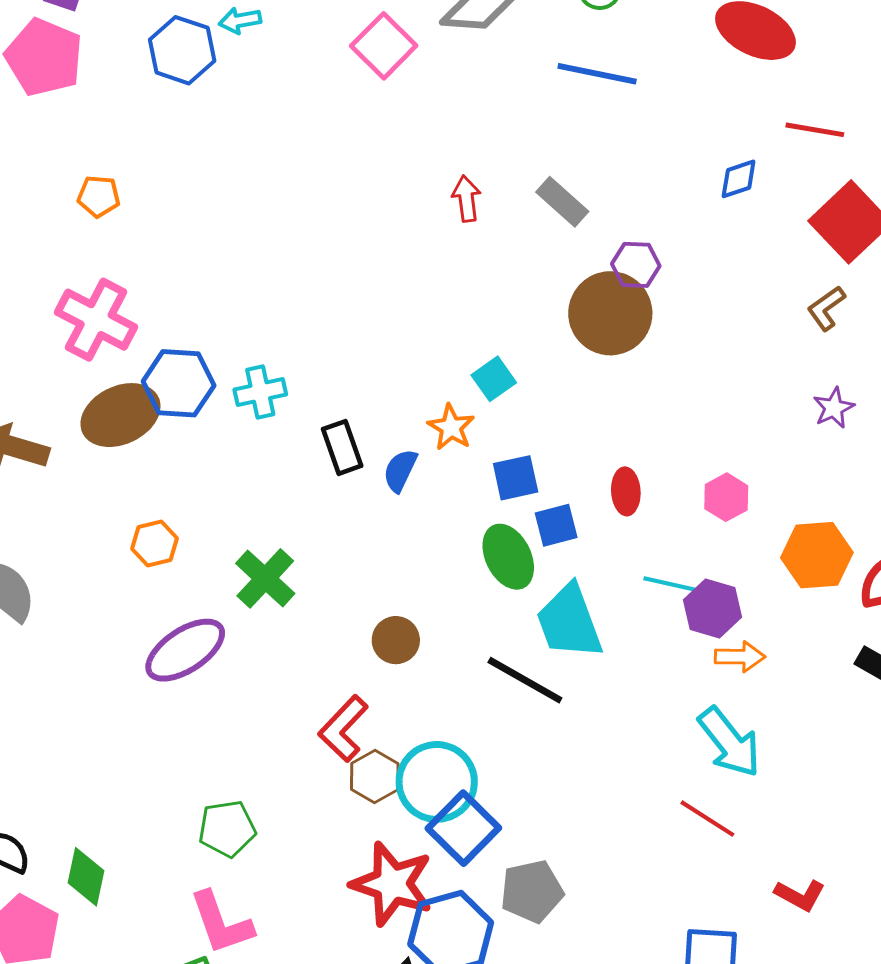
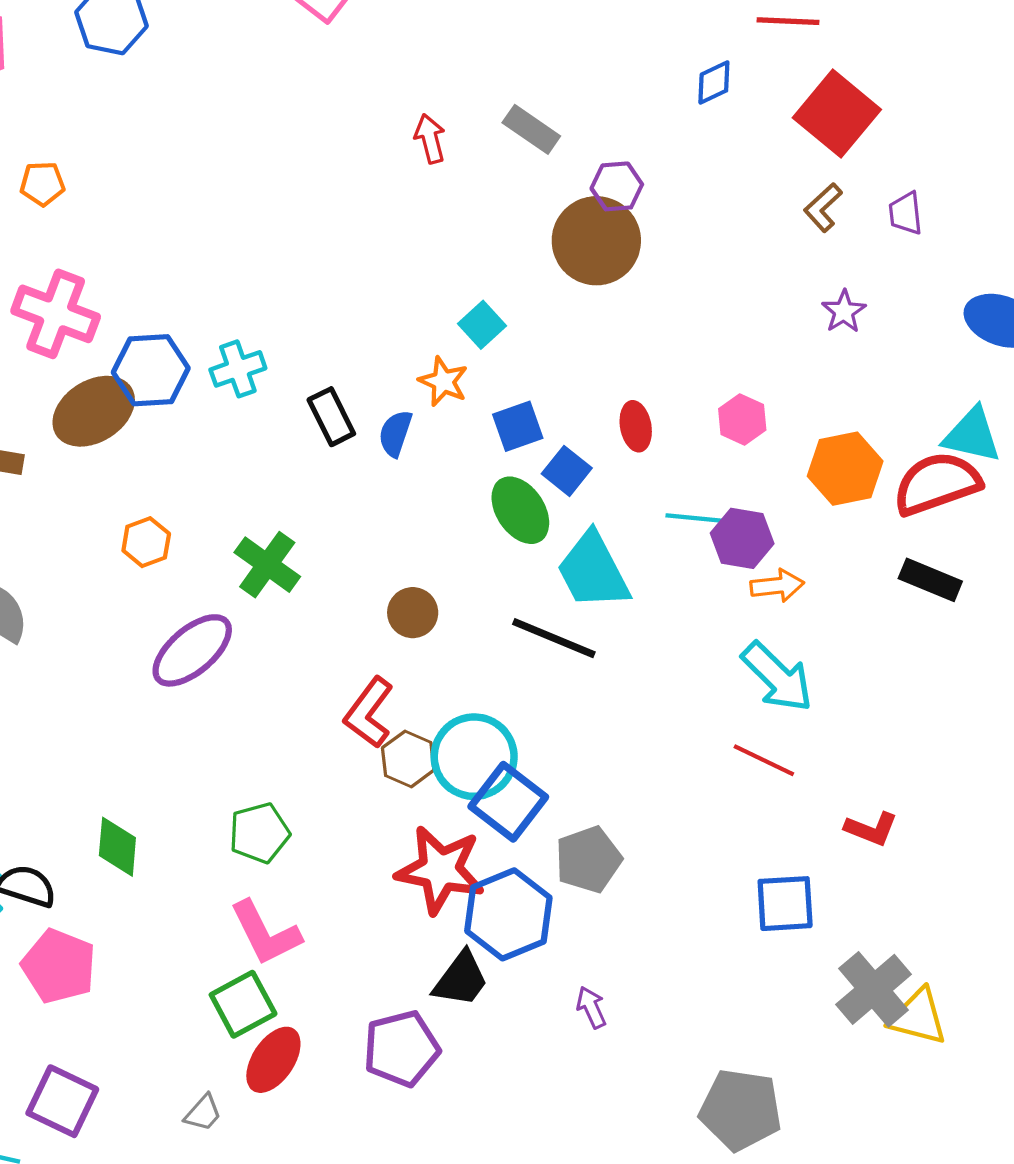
blue square: (556, 525) -> (567, 471), turned -30
green diamond: (86, 877) -> (117, 847), moved

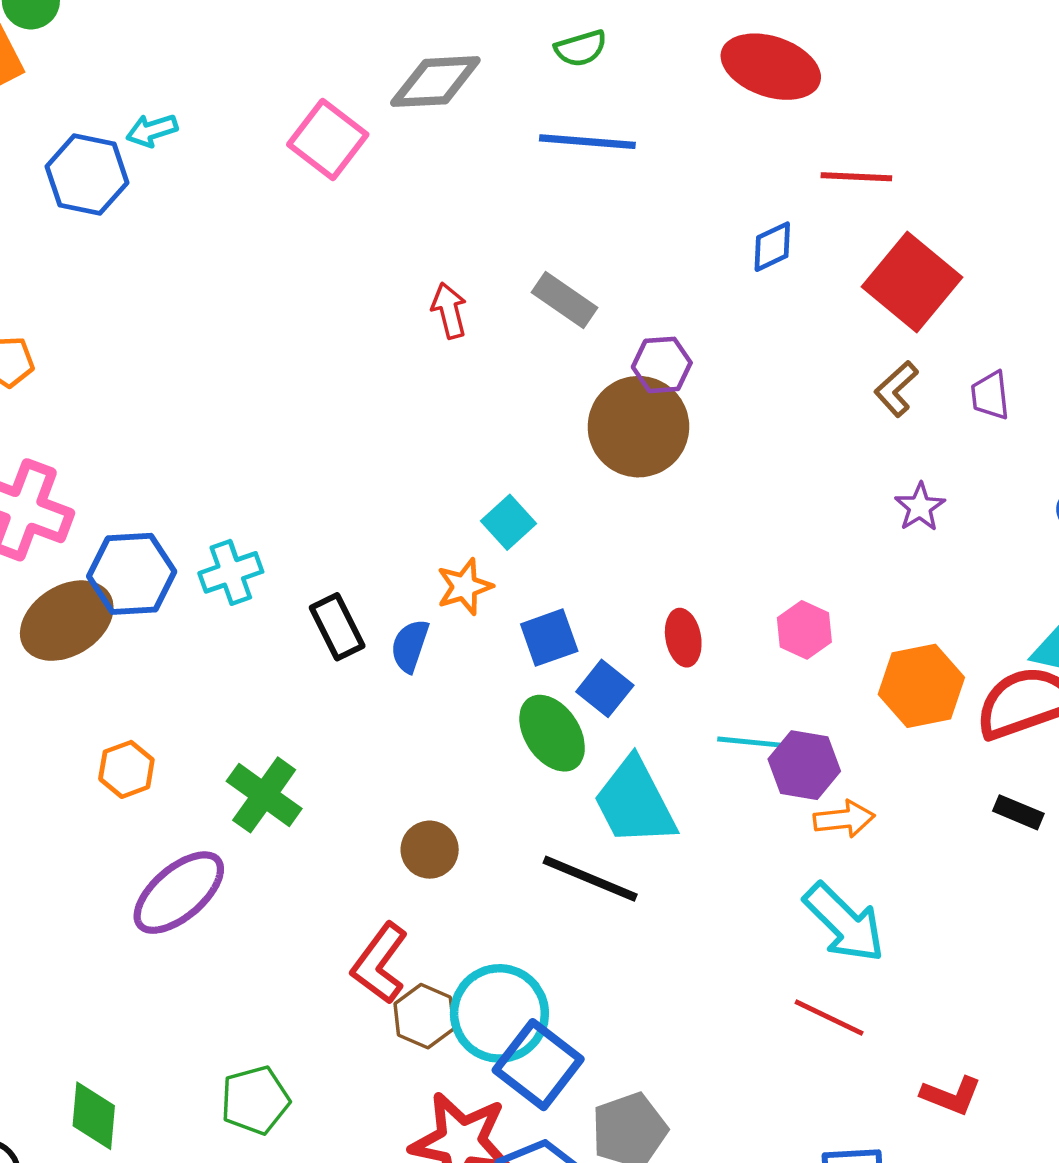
orange star: (443, 381) -> (464, 587), turned 30
black rectangle: (930, 580) -> (1018, 812), size x0.7

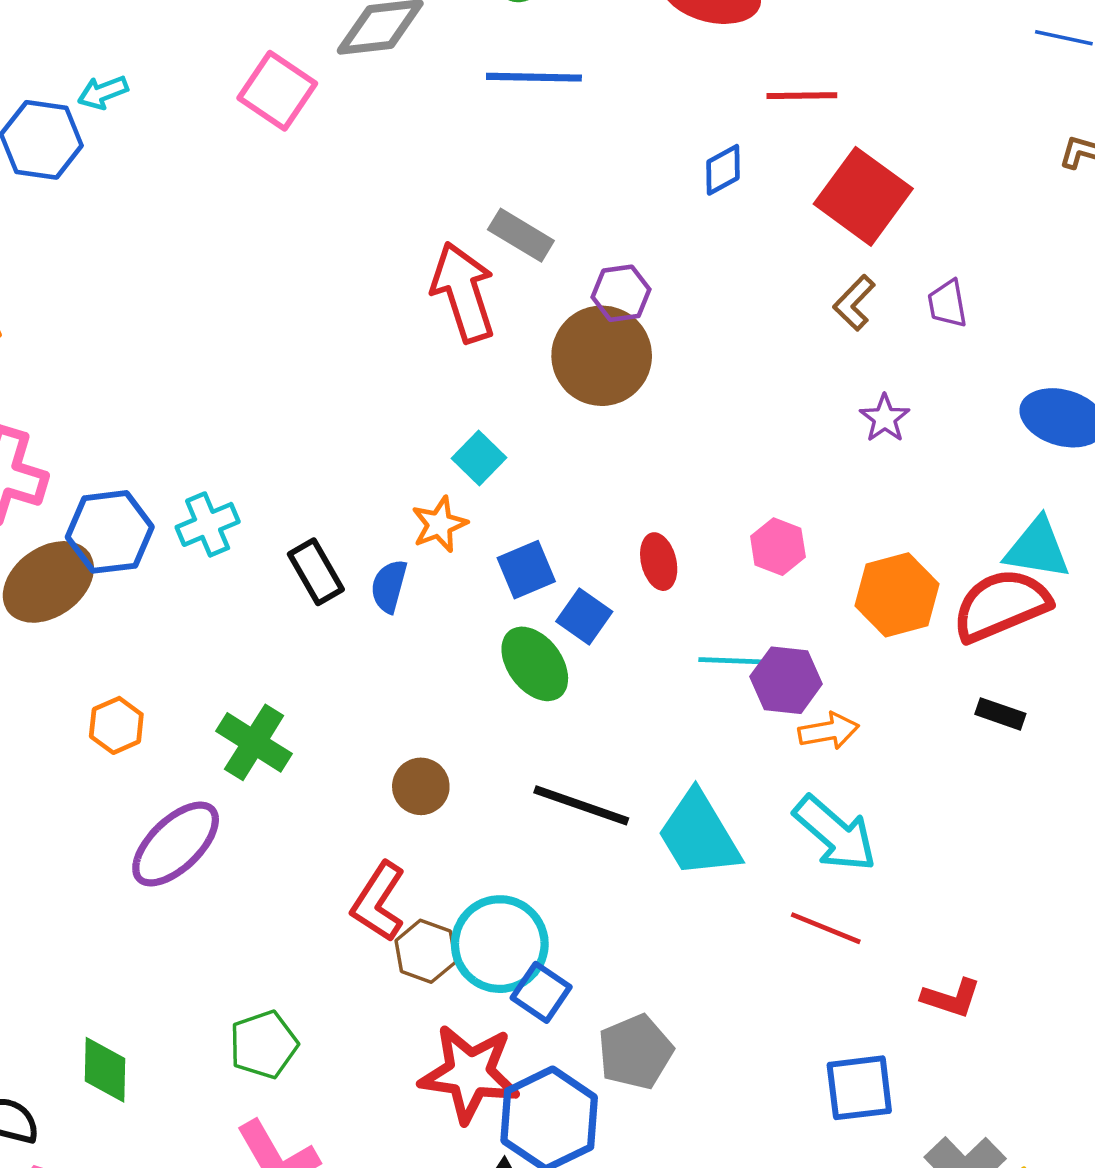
red arrow: (449, 311) -> (463, 292), moved, size x1.8
cyan trapezoid: (635, 802) -> (699, 835), moved
blue square: (538, 1065) -> (541, 992), size x0.7

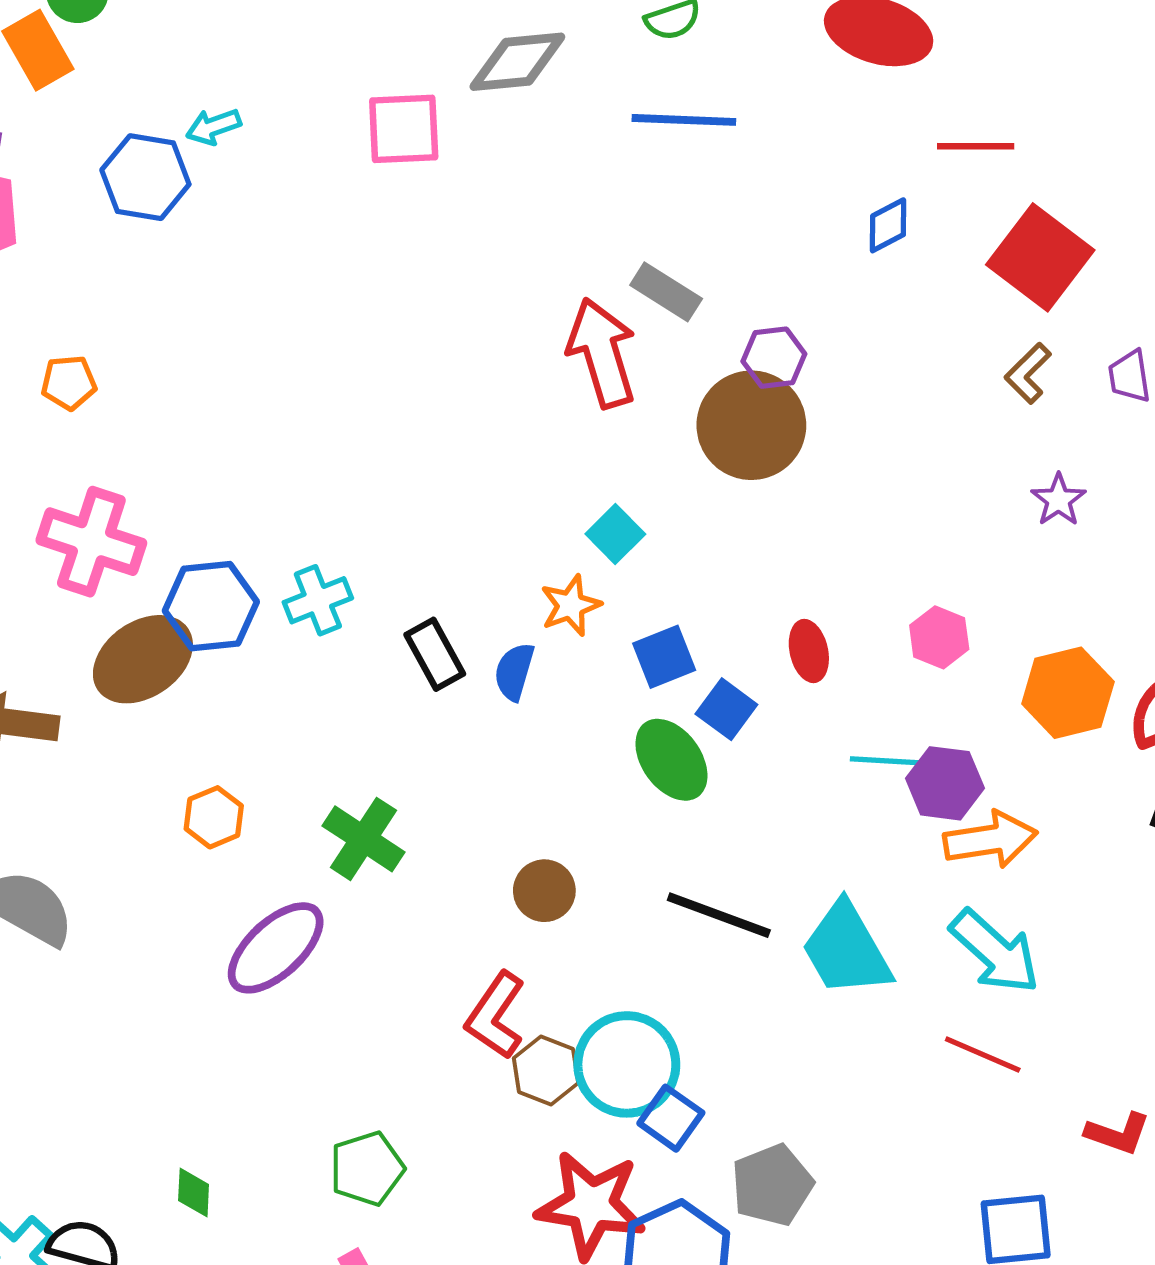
pink square: (277, 91) -> (404, 129), turned -38
orange arrow: (829, 731) -> (990, 840), size x1.4
green diamond: (105, 1070) -> (194, 1192), size x0.7

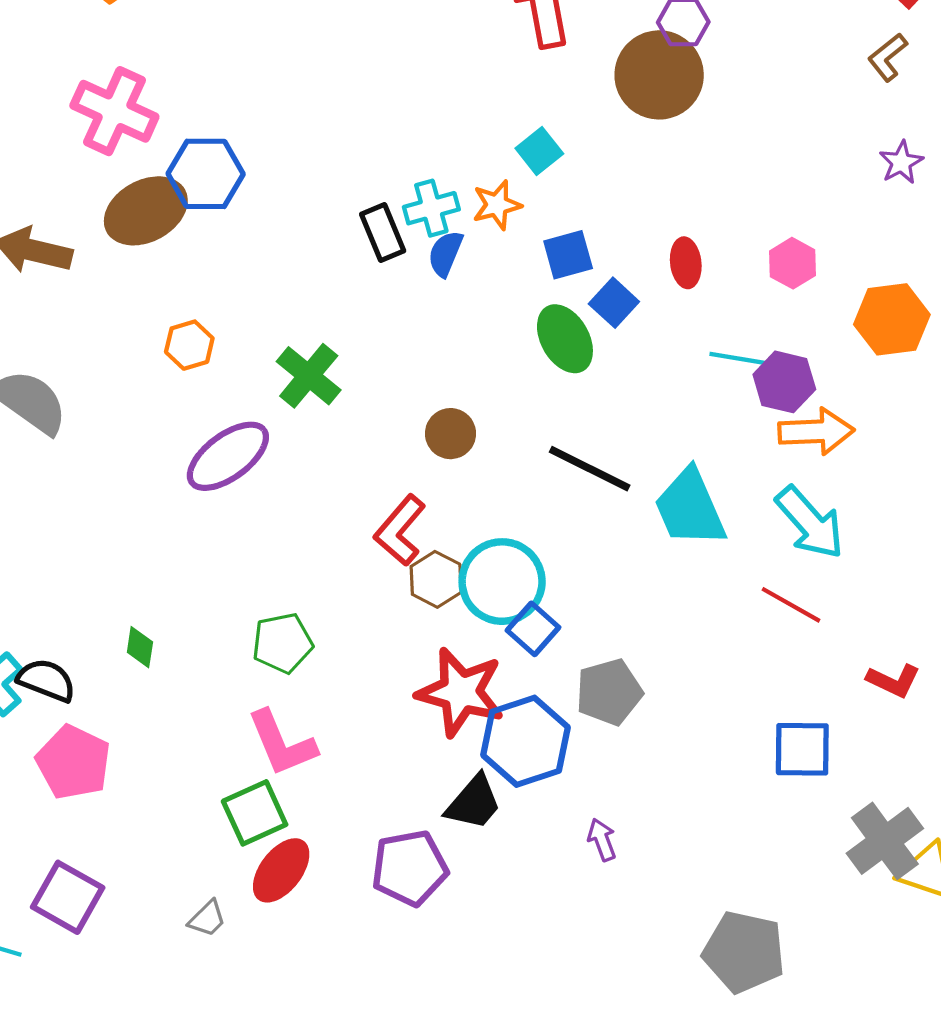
cyan cross: (318, 600) -> (431, 208), moved

